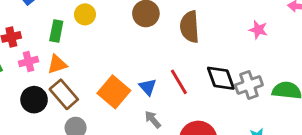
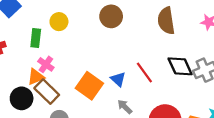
brown semicircle: (190, 27) -> (166, 21), moved
pink cross: (28, 62) -> (46, 64), moved, turned -35
orange triangle: (57, 64) -> (36, 77), moved

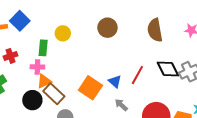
pink cross: (46, 64) -> (37, 67), moved, turned -32
red line: (144, 72) -> (137, 75), turned 66

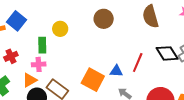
orange triangle: (44, 81) -> (30, 80), moved
blue triangle: (115, 81) -> (116, 71), turned -32

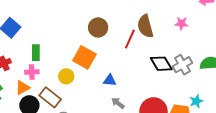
yellow circle: (60, 29) -> (66, 76), moved
red line: (138, 63) -> (130, 39), moved
orange square: (93, 80) -> (84, 57), moved

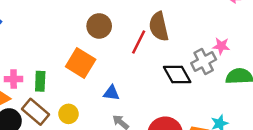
pink star: (181, 23) -> (221, 46), moved
green rectangle: (36, 53) -> (40, 81), moved
gray cross: (182, 65) -> (204, 61), moved
yellow circle: (66, 76) -> (69, 114), moved

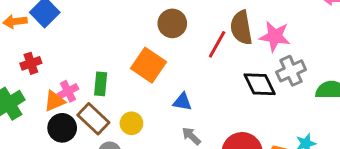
pink star: (221, 46) -> (275, 36), moved, size x1.5
pink cross: (14, 79) -> (68, 91), moved, turned -30

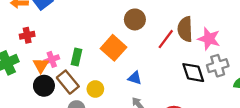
orange triangle: (54, 101) -> (41, 65), turned -42

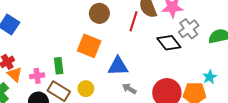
pink cross: (52, 59) -> (37, 76), turned 32
orange triangle: (41, 65) -> (15, 74), moved
blue triangle: (135, 78) -> (118, 66), size x1.5

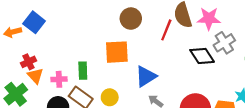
orange square: (89, 46) -> (117, 52), turned -30
blue triangle: (118, 66) -> (146, 76), turned -35

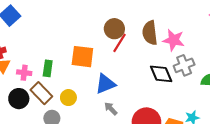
brown circle: (131, 19) -> (114, 29), moved
red line: (166, 30) -> (120, 43), moved

